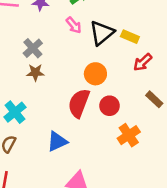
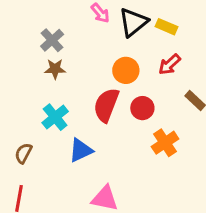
red arrow: (143, 62) -> (170, 64), moved
cyan cross: (15, 112) -> (55, 117), moved

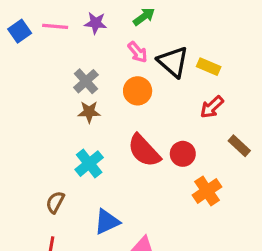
black triangle: (133, 22) -> (173, 62), turned -40
orange circle: (126, 70) -> (138, 91), moved
red semicircle: (106, 105) -> (144, 151), turned -64
blue triangle: (81, 150) -> (107, 222), moved

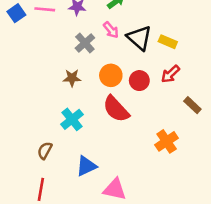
gray cross: (86, 81) -> (85, 43), moved
orange circle: (138, 91) -> (111, 75), moved
red circle: (183, 154) -> (139, 81), moved

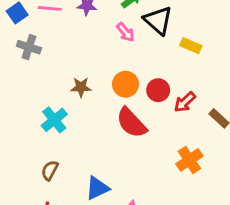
black triangle: (139, 38) -> (158, 20), moved
gray cross: (85, 43) -> (29, 47), moved, turned -30
red arrow: (170, 74) -> (185, 102), moved
cyan cross: (72, 119) -> (54, 120), moved

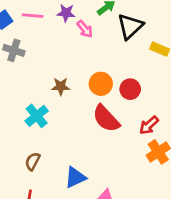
black triangle: (158, 20) -> (130, 26), turned 36
pink arrow: (125, 32) -> (85, 29), moved
red arrow: (185, 102) -> (149, 125), moved

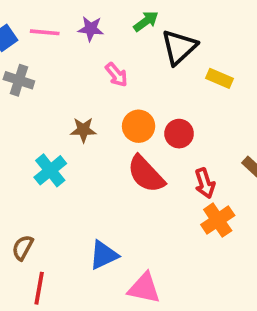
pink arrow: (85, 29) -> (116, 75), moved
red arrow: (149, 125) -> (205, 183), turned -65
brown semicircle: (33, 161) -> (23, 248), moved

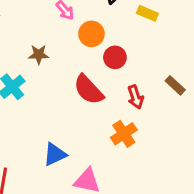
orange circle: (139, 126) -> (91, 34), moved
orange cross: (218, 220) -> (124, 134), moved

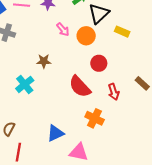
orange circle: (91, 34) -> (86, 36), moved
orange cross: (124, 134) -> (95, 118), moved, turned -30

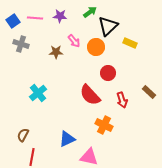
brown star: (44, 61) -> (56, 52), moved

